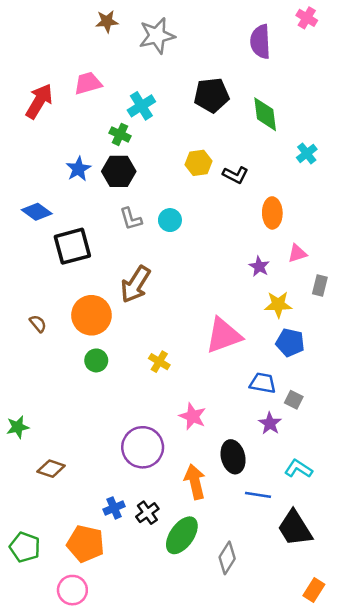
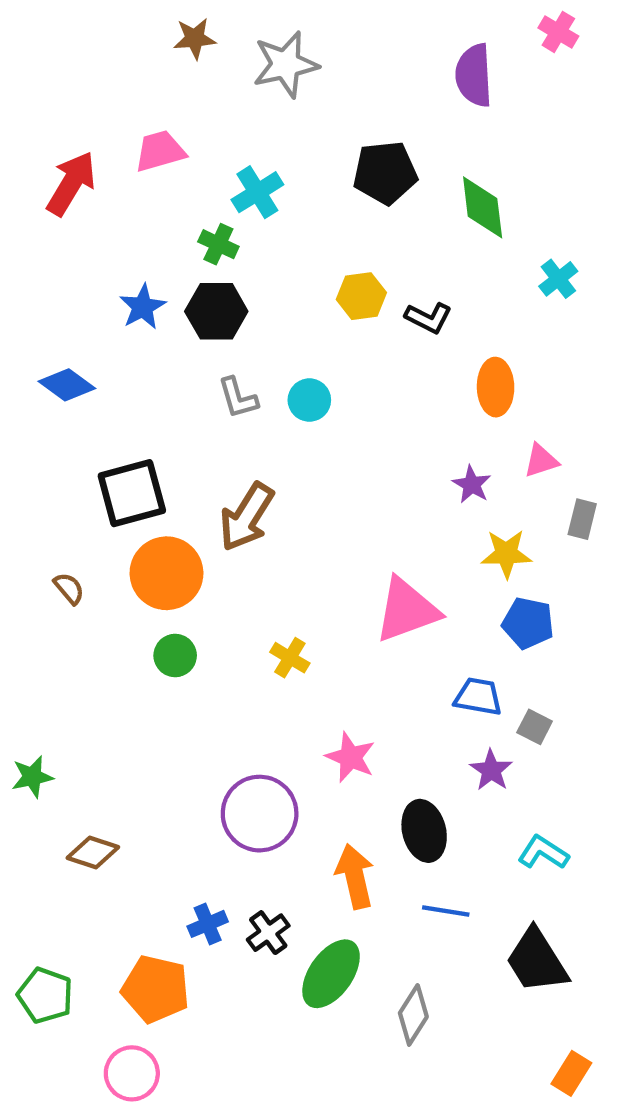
black square: (72, 246) -> (132, 493), moved
blue line: (258, 495) -> (446, 911), moved

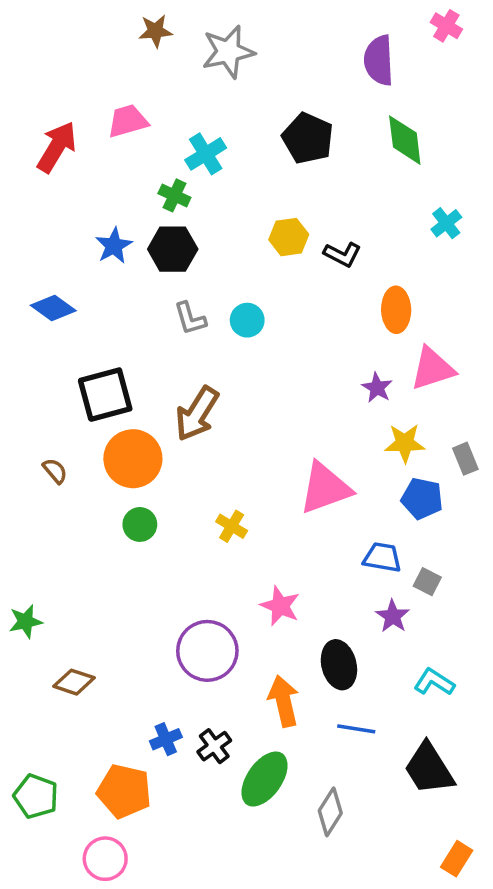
black pentagon: (385, 173) -> (308, 138), turned 30
green diamond: (483, 207) -> (405, 140), moved
pink triangle: (541, 461) -> (432, 369), size x1.6
gray rectangle: (582, 519) -> (465, 459), moved, turned -36

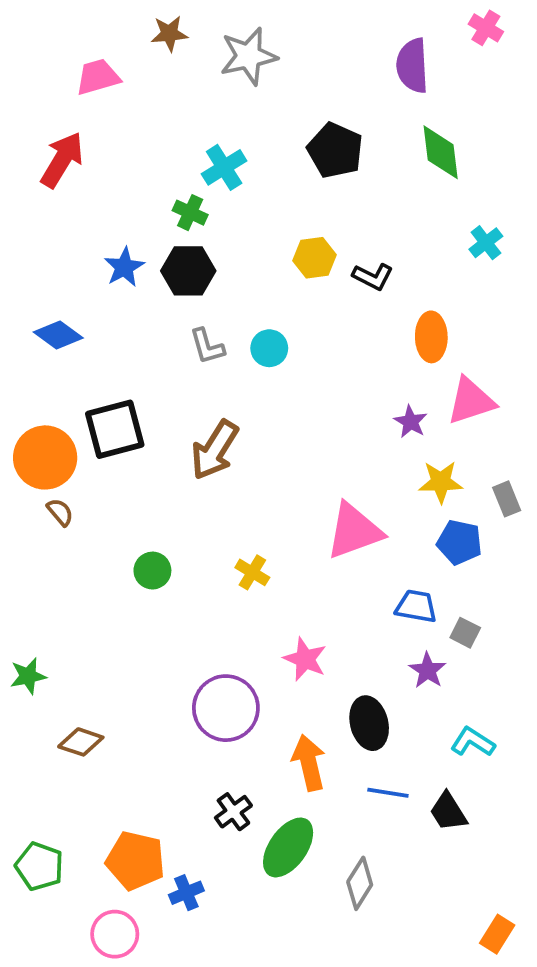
pink trapezoid: (128, 121) -> (98, 77), moved
orange circle: (133, 459) -> (45, 457), moved
blue cross: (166, 739) -> (186, 893), moved
black trapezoid: (429, 769) -> (448, 812), moved, size x0.7

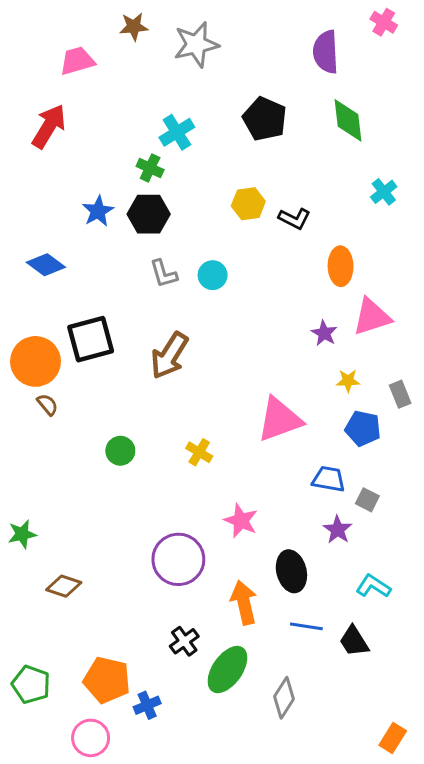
yellow star: (441, 482) -> (348, 381), size x0.7

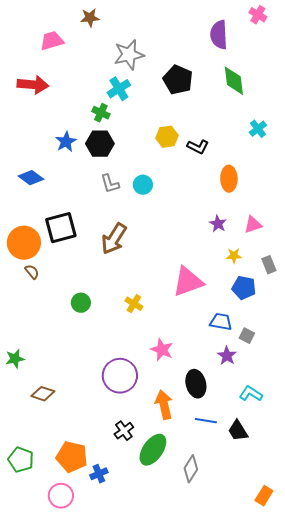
gray star: (196, 44) -> (129, 55), moved
red arrow: (49, 126) -> (33, 85), turned 64
pink triangle: (372, 317) -> (253, 225), moved, size x0.7

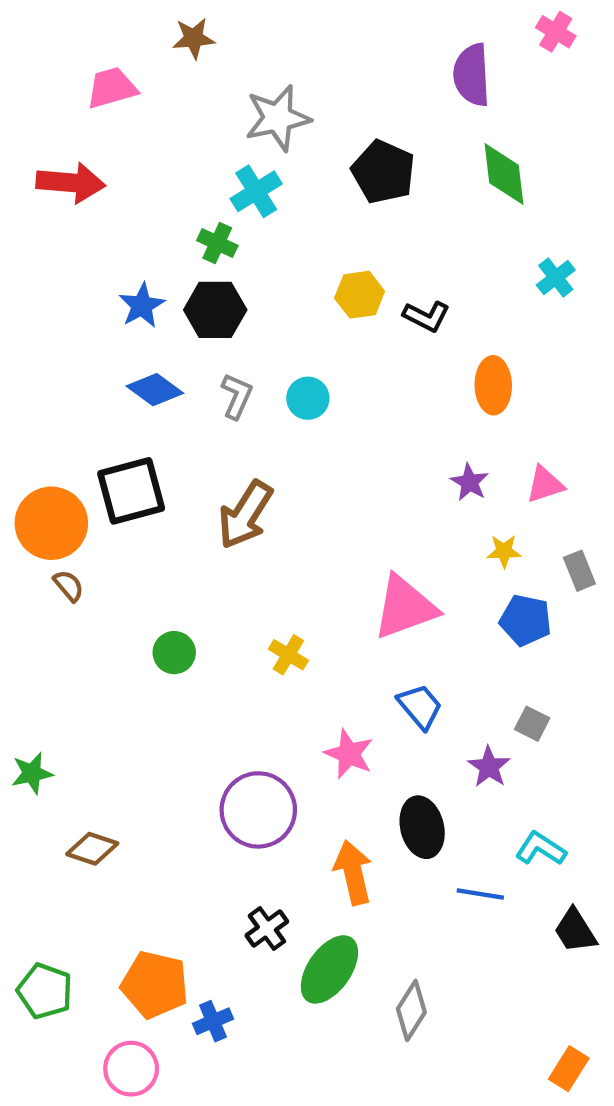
blue diamond: (31, 178) -> (155, 390), moved
gray L-shape: (110, 184) -> (237, 396), turned -140
blue trapezoid: (221, 322) -> (420, 706), moved, turned 40
blue line: (206, 421) -> (480, 894), moved
black trapezoid: (238, 431) -> (575, 931), moved

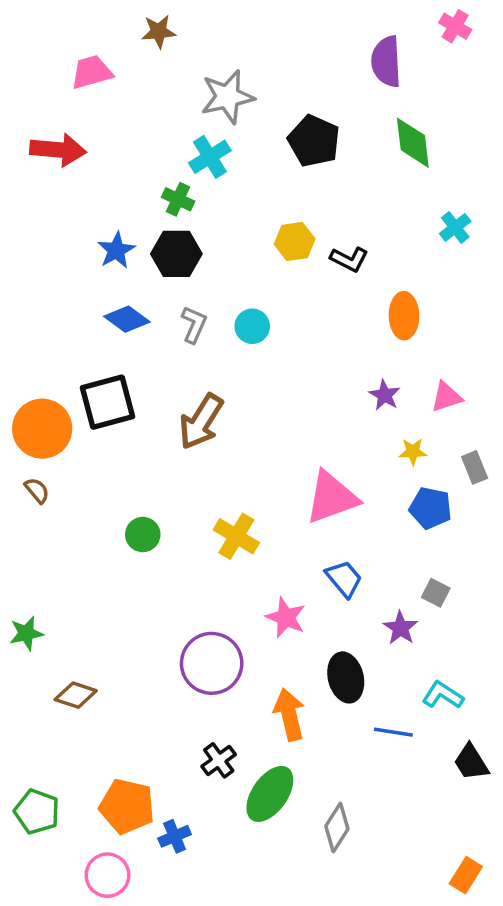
brown semicircle: (69, 586) -> (37, 490), moved
yellow cross: (288, 655) -> (236, 536), size x1.4

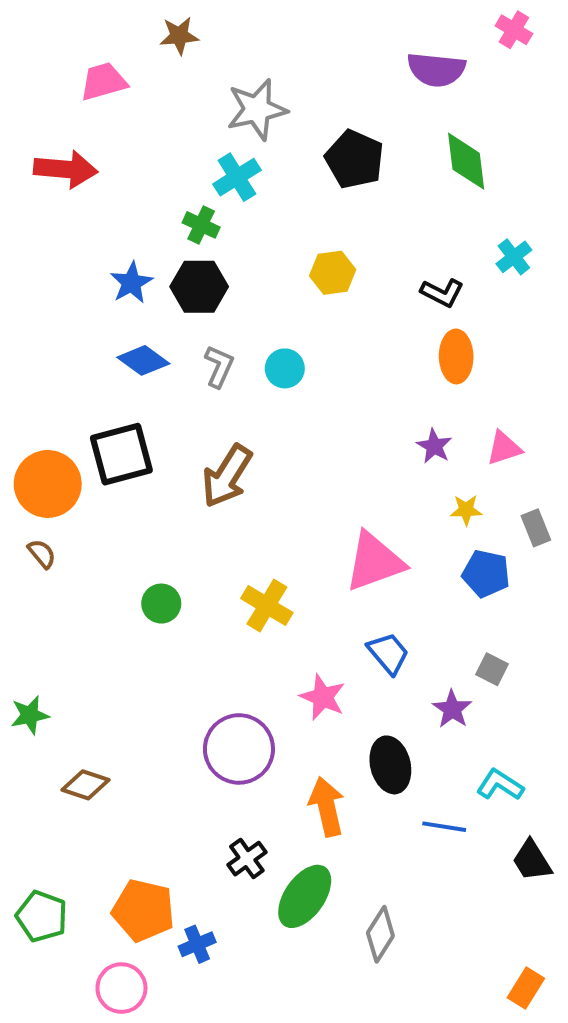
purple semicircle: (386, 62) -> (436, 70), turned -81
black L-shape: (349, 259) -> (442, 293), moved

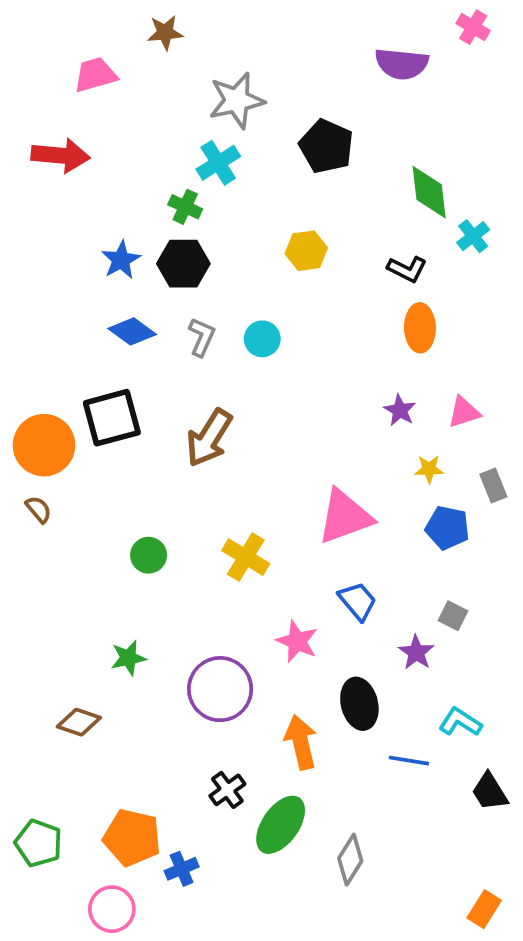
green diamond: (466, 161) -> (429, 192), moved
green star: (30, 715) -> (128, 658), moved

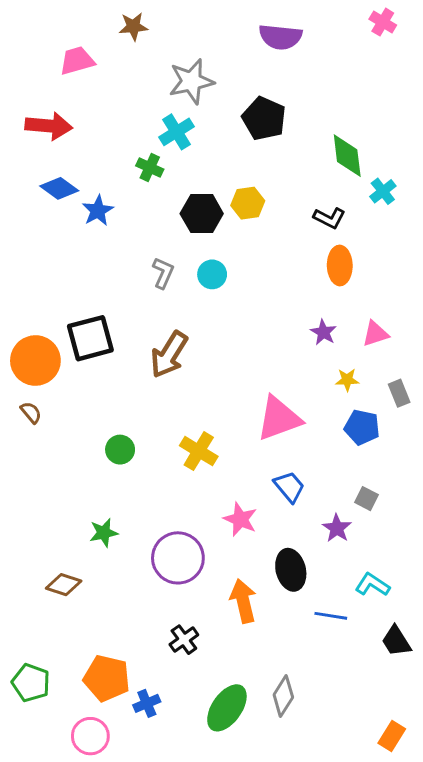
purple semicircle: (402, 64) -> (280, 37), moved
black hexagon: (183, 264) -> (202, 214), moved
blue diamond: (132, 331) -> (59, 188), moved
green ellipse: (281, 825) -> (227, 708), moved

